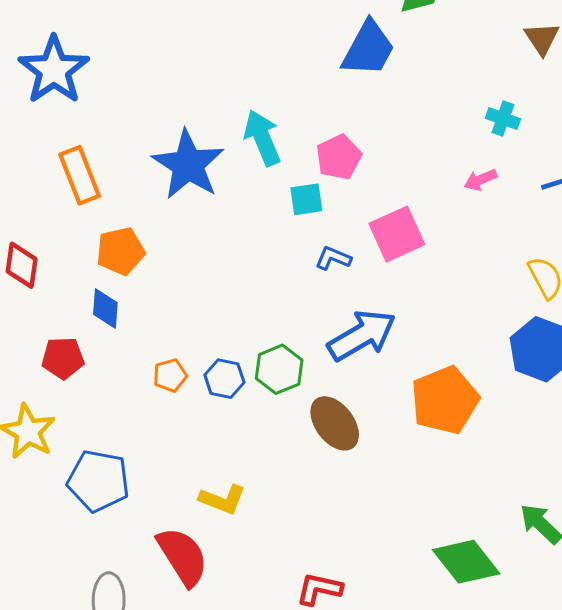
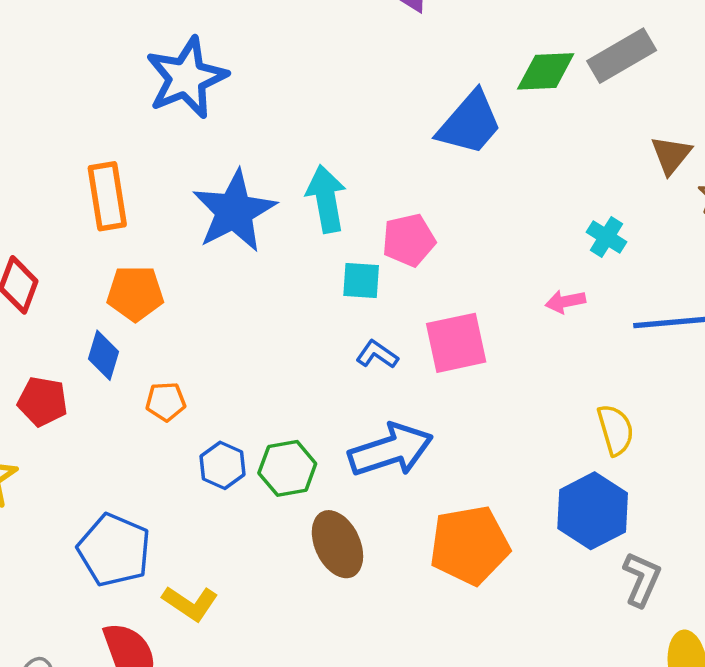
blue star: (54, 70) -> (186, 78), moved
orange pentagon: (170, 375) -> (166, 401), moved
blue pentagon: (98, 481) -> (114, 550), moved

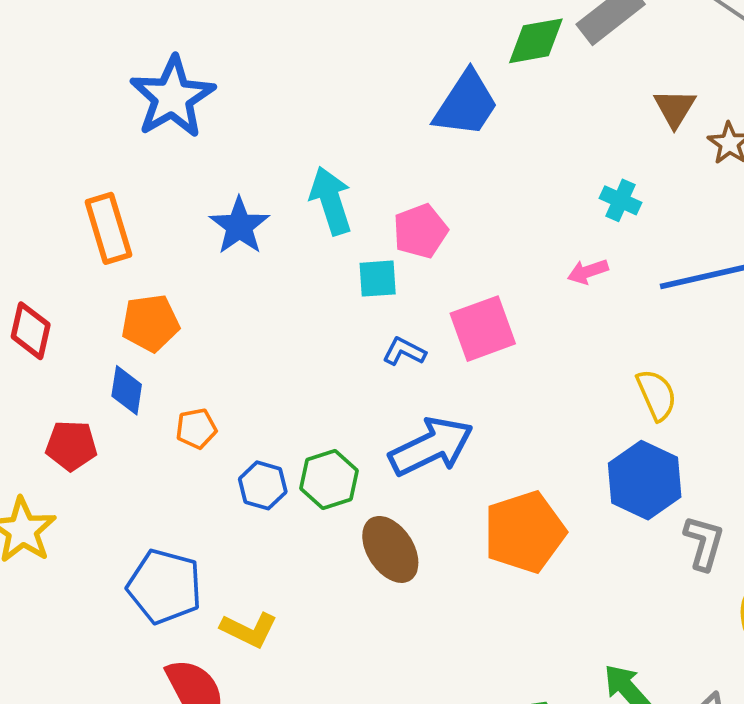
blue star: (234, 211) -> (239, 226), size x0.7

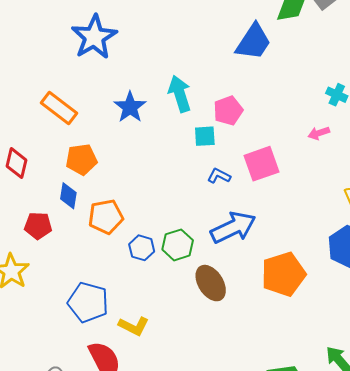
orange rectangle: (108, 228) -> (59, 108), turned -36
orange pentagon: (196, 429) -> (106, 217), size x1.6

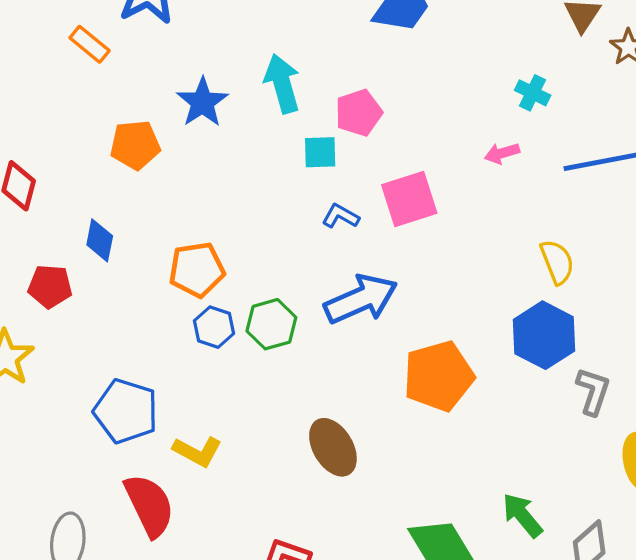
orange rectangle: (59, 108) -> (90, 44), moved, size x0.7
orange pentagon: (81, 159) -> (135, 145), moved
orange pentagon: (106, 217) -> (197, 270), moved
brown ellipse: (211, 283) -> (333, 447), moved

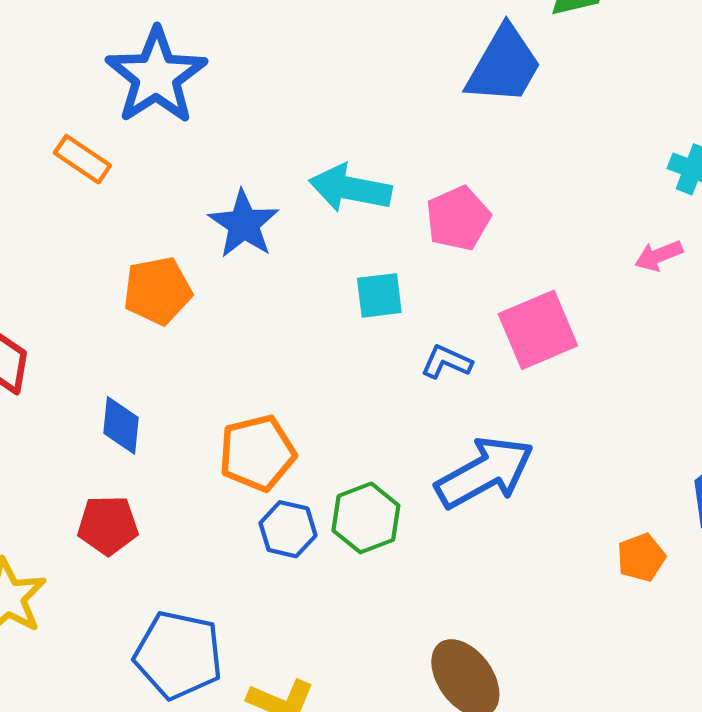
cyan arrow: (282, 84) -> (350, 188), turned -58
cyan square: (320, 152) -> (379, 295), moved
red pentagon: (50, 286) -> (108, 525), moved
orange pentagon: (439, 376) -> (641, 557), moved, size x0.5

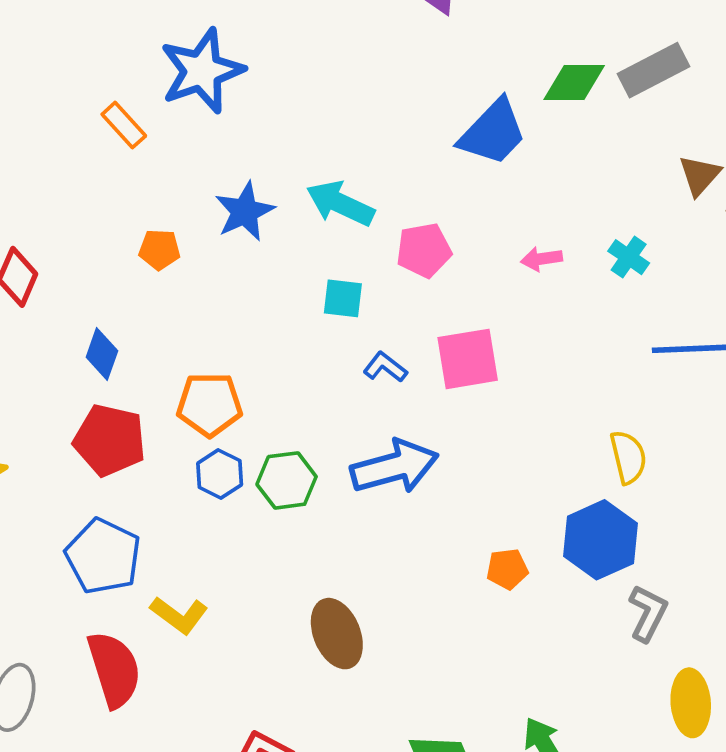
pink arrow: (659, 256) -> (541, 259), moved
orange pentagon: (157, 291) -> (160, 249), size x0.7
red pentagon: (108, 525) -> (110, 440), moved, size x1.4

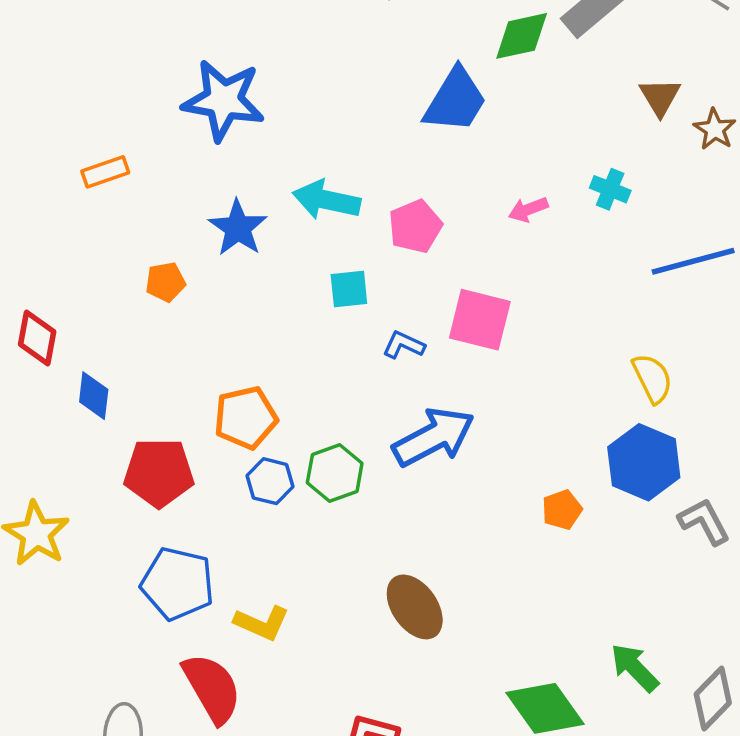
blue star: (202, 71) -> (223, 100), moved, turned -30
orange rectangle: (124, 125) -> (105, 172), turned -54
blue diamond: (102, 354) -> (94, 396), moved
pink square: (468, 359) -> (480, 320), turned 36
gray L-shape: (648, 613) -> (704, 521), turned -42

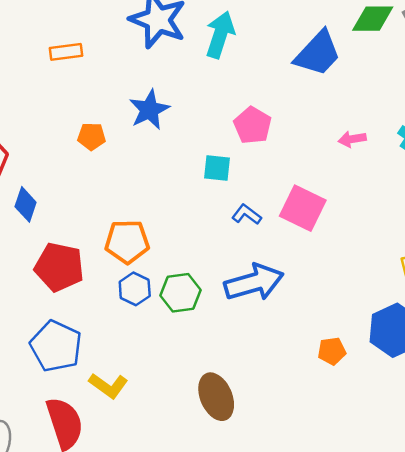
cyan arrow: (326, 200) -> (220, 35), moved, turned 84
pink pentagon: (415, 226) -> (253, 125), moved, turned -30

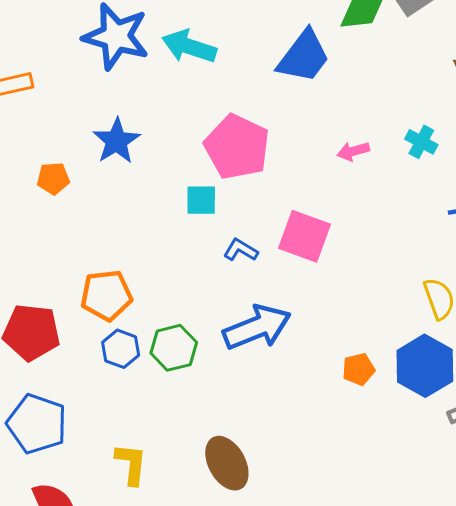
cyan arrow: (220, 35) -> (189, 46), turned -84
pink pentagon: (253, 125) -> (237, 147), size x1.5
orange pentagon: (332, 351) -> (358, 369), moved
yellow L-shape: (108, 386) -> (131, 464), moved, turned -114

